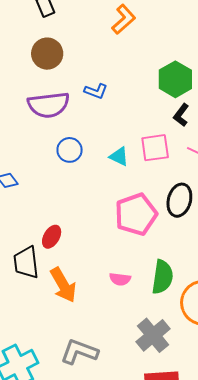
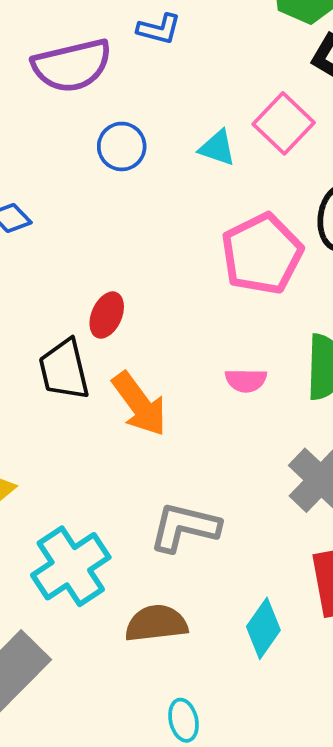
pink square: (155, 148) -> (284, 123), turned -32

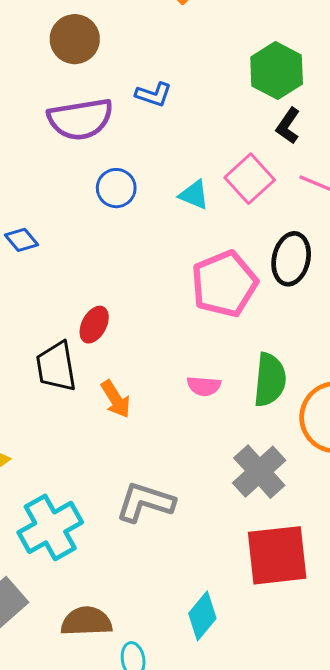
orange arrow: (139, 404) -> (116, 399), size x0.7
brown semicircle: (156, 623) -> (86, 621), moved
cyan diamond: (263, 628) -> (202, 616), moved

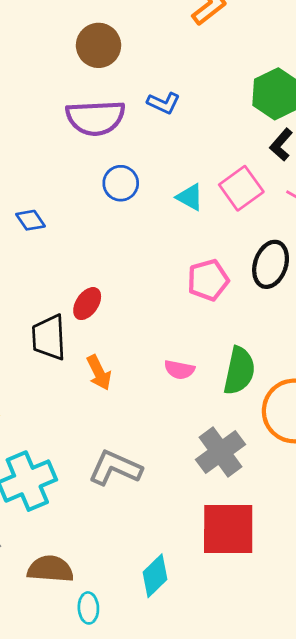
pink pentagon: (224, 284) -> (208, 280), size x0.7

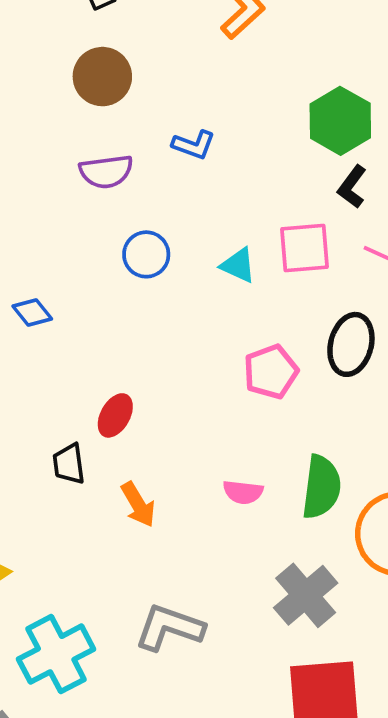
purple semicircle: (95, 118) -> (106, 172), size x0.7
pink square: (241, 188) -> (305, 248), turned 36
black trapezoid: (49, 337) -> (69, 464), size x0.7

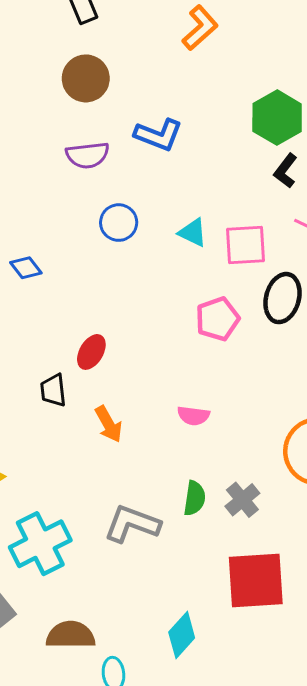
blue L-shape: (194, 145) -> (158, 135), size x1.4
pink square: (305, 248) -> (246, 245), moved
green semicircle: (321, 487) -> (195, 498), moved, size x0.7
gray cross: (306, 595) -> (242, 500), size x0.7

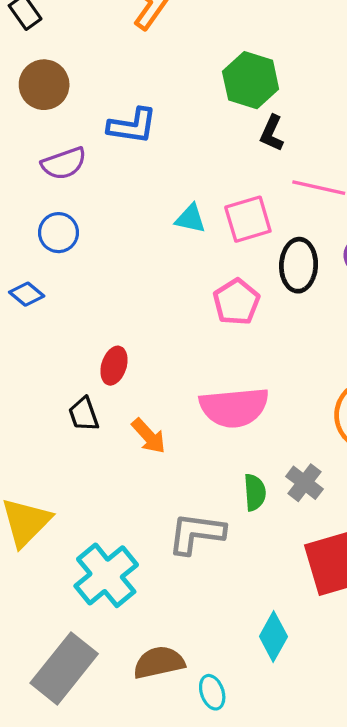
blue circle: (119, 223) -> (58, 233), moved
pink semicircle: (193, 416) -> (234, 407), size x2.0

